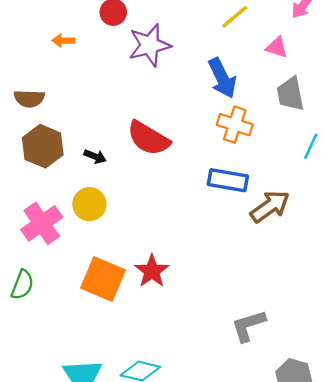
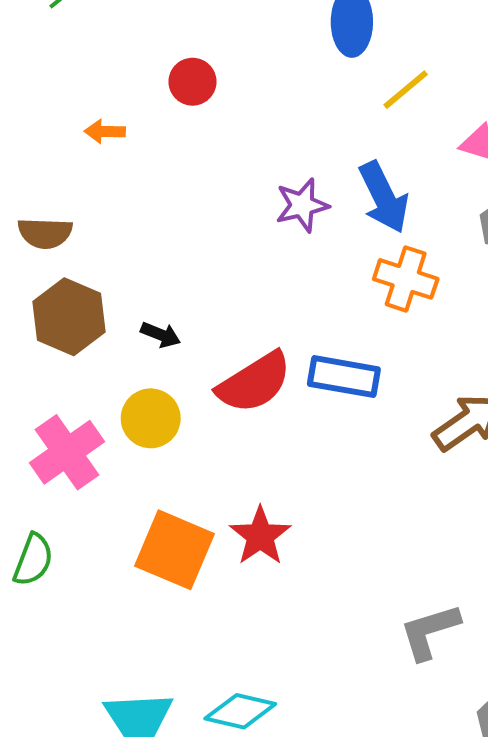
purple star: (150, 45) -> (302, 205), moved, size x0.7
red semicircle: (148, 138) -> (254, 383), moved, turned -63
blue rectangle: (228, 180) -> (344, 377), moved

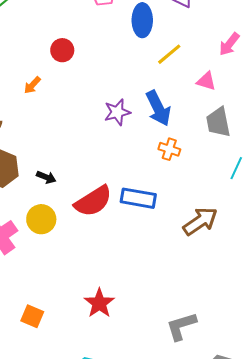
orange arrow: (105, 131) -> (32, 85), moved, turned -48
orange cross: (406, 279) -> (169, 149), size x0.7
red star: (260, 536) -> (99, 303), moved
orange square: (175, 550) -> (32, 316), moved, size x0.6

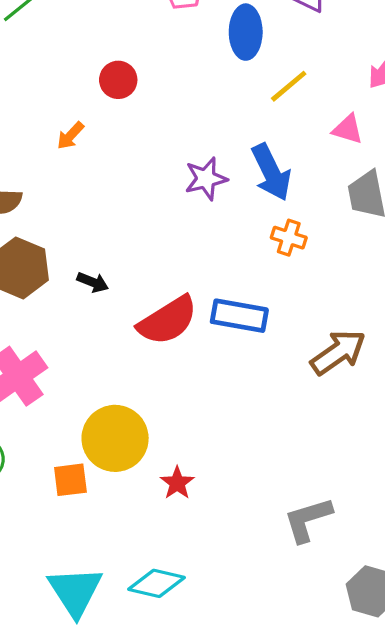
yellow circle: (41, 219) -> (115, 438), moved, size x1.4
red star: (99, 303) -> (177, 483), size x0.7
orange square: (32, 316) -> (70, 480), moved, turned -30

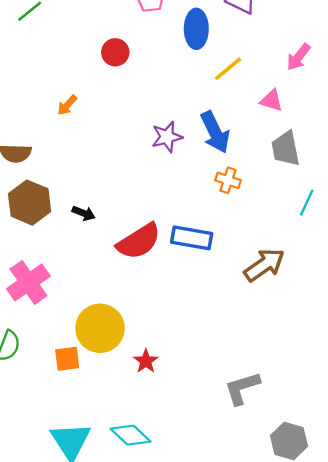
red circle: (118, 80) -> (115, 52), moved
cyan diamond: (156, 583) -> (131, 435), turned 30

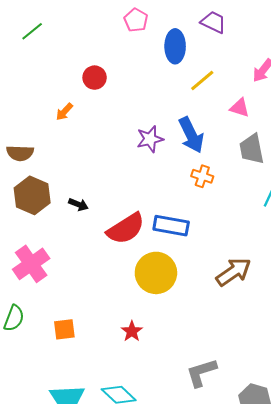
red circle: (115, 52) -> (95, 78), moved
brown arrow: (264, 265) -> (234, 272), moved
yellow circle: (100, 328) -> (156, 273), moved
gray L-shape: (242, 388) -> (201, 373), moved

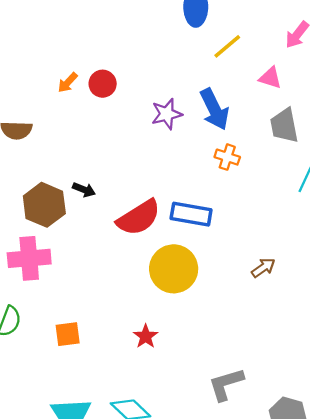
red circle: (95, 78) -> (103, 84), moved
brown hexagon: (32, 195) -> (44, 205), moved
pink cross: (31, 264) -> (29, 258), turned 30
brown arrow: (234, 272) -> (263, 268), size x0.6

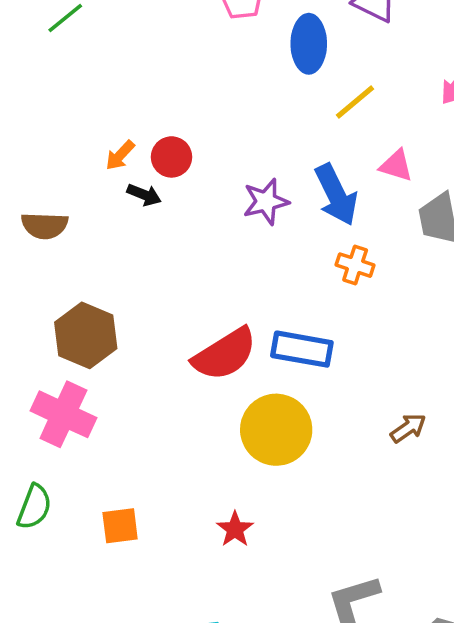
pink triangle: (270, 78) -> (396, 166), moved
black arrow: (84, 190) -> (144, 195), moved
pink cross: (29, 258) -> (63, 414), turned 30

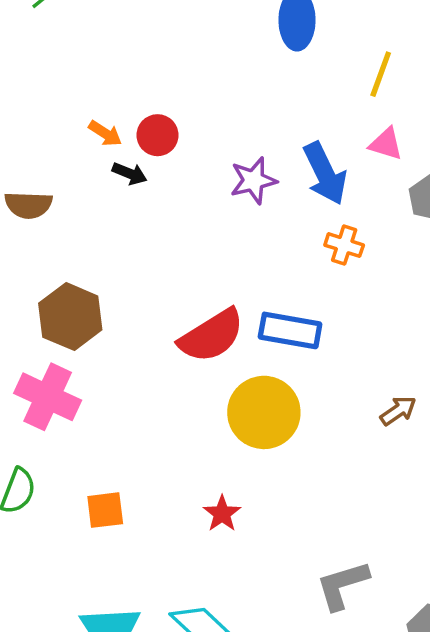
yellow line: (355, 102) -> (381, 74), moved, turned -30
orange arrow: (120, 155) -> (105, 133), turned -100

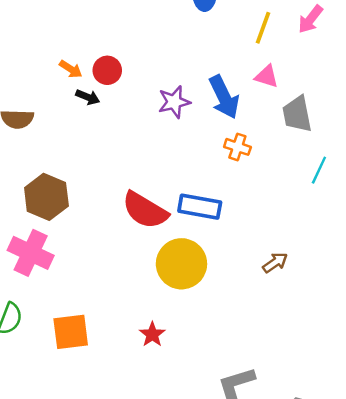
red semicircle: (212, 336) -> (145, 210), turned 63
orange square: (105, 510) -> (71, 332), size x1.4

